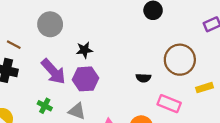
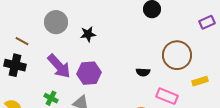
black star: (84, 50) -> (88, 34), moved

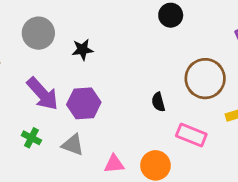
black semicircle: (143, 72) -> (158, 102), turned 72

